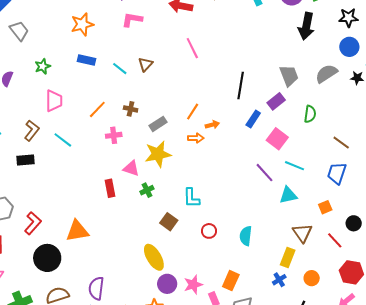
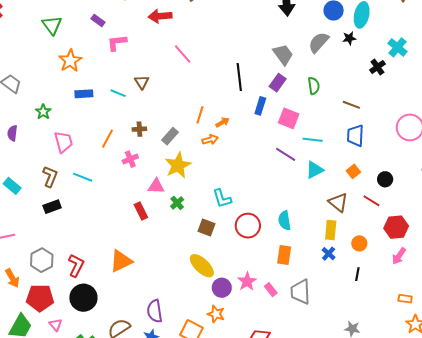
red circle: (209, 231) -> (248, 226), size x1.6
black circle: (47, 258) -> (83, 298), moved
orange rectangle: (231, 281) -> (284, 255), moved

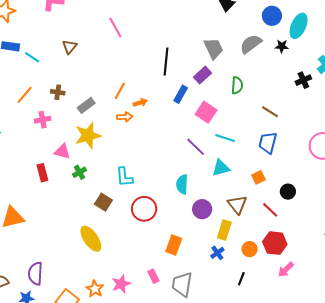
cyan line: (118, 93) -> (32, 57), moved
cyan semicircle: (284, 220) -> (182, 184), moved
red hexagon: (396, 227) -> (275, 243), moved
pink star: (247, 281) -> (121, 284), moved
purple circle: (222, 288) -> (202, 209), moved

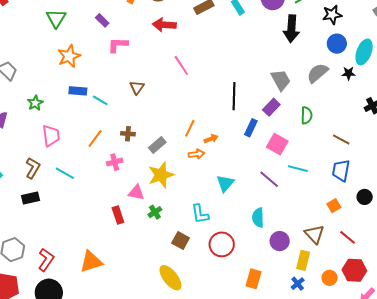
cyan triangle: (221, 168) -> (225, 183), moved, turned -30
black circle: (288, 192) -> (365, 197), moved

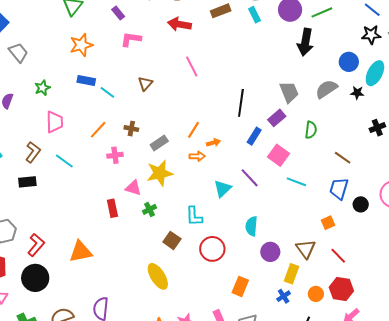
black star: (332, 15) -> (371, 35), moved
purple line: (269, 179) -> (250, 178), moved
black circle: (365, 197) -> (361, 204), moved

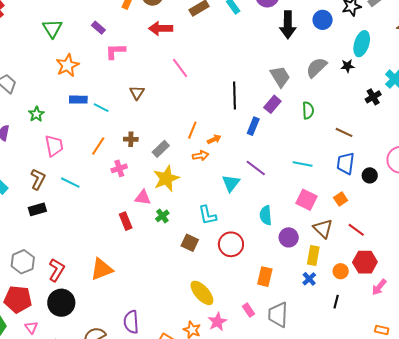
blue circle: (349, 62) -> (323, 20), moved
pink square: (279, 155) -> (307, 200), moved
yellow ellipse: (158, 276) -> (202, 293), moved

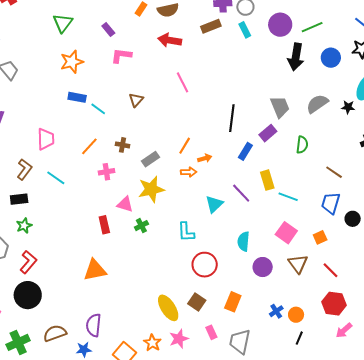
green star: (36, 114) -> (24, 226), moved
brown square: (190, 243) -> (197, 302), moved
yellow rectangle: (313, 255) -> (267, 180), moved, turned -36
orange triangle: (102, 269) -> (95, 270), moved
orange circle: (341, 271) -> (296, 315), moved

